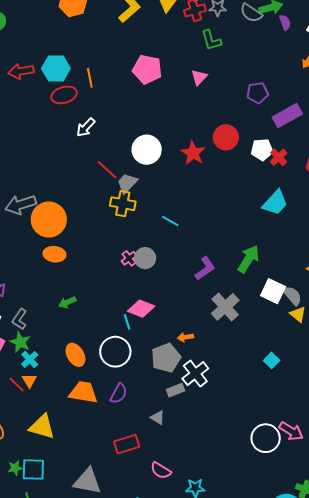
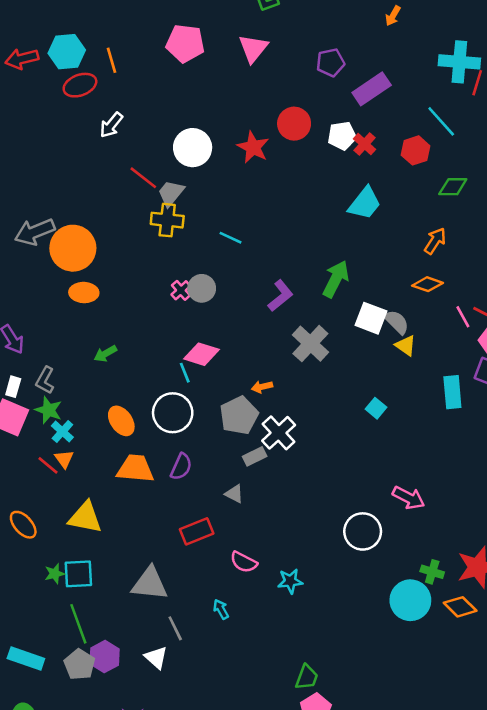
pink triangle: (199, 77) -> (253, 48), size x1.4
white circle: (266, 438) -> (363, 531), moved

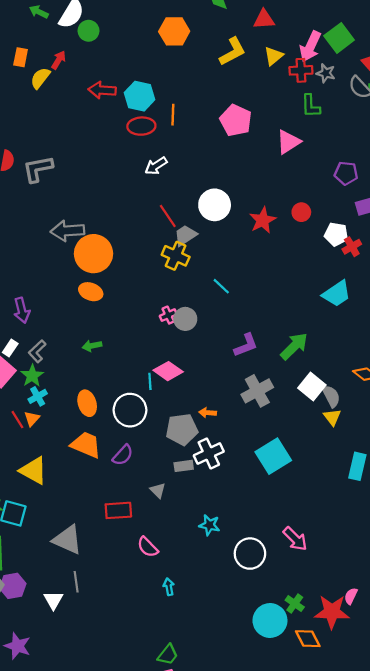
red circle: (294, 124) -> (301, 212), size x0.7
cyan square: (376, 408) -> (273, 456), moved, size x2.0
cyan star: (290, 581) -> (209, 525), moved
cyan arrow: (221, 609) -> (169, 587), moved

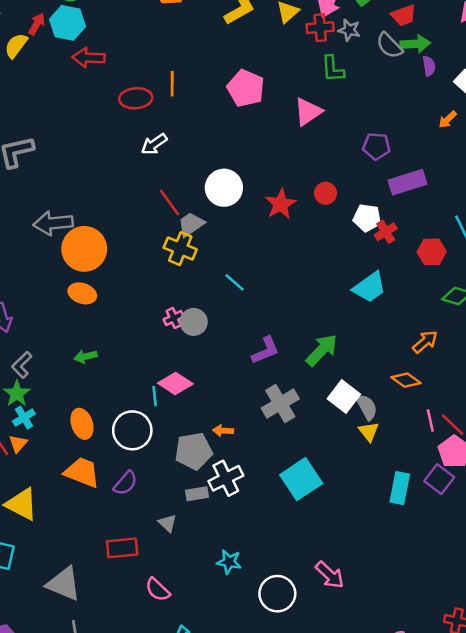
cyan hexagon: (140, 96) -> (68, 23), moved

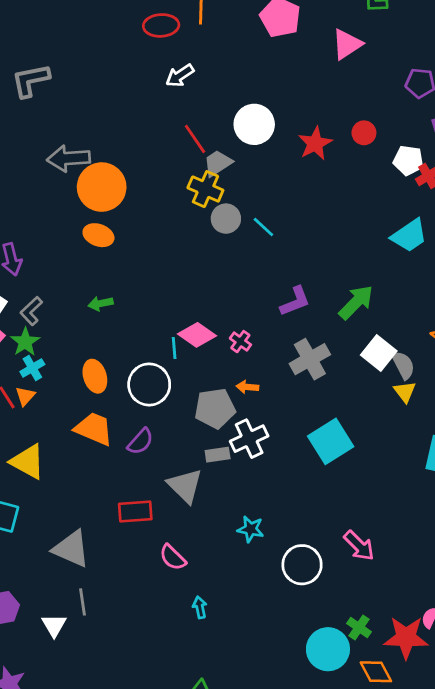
pink cross: (174, 318) -> (240, 342), moved, turned -30
gray circle: (194, 322) -> (226, 219), moved
gray triangle: (168, 523) -> (185, 486), size x1.8

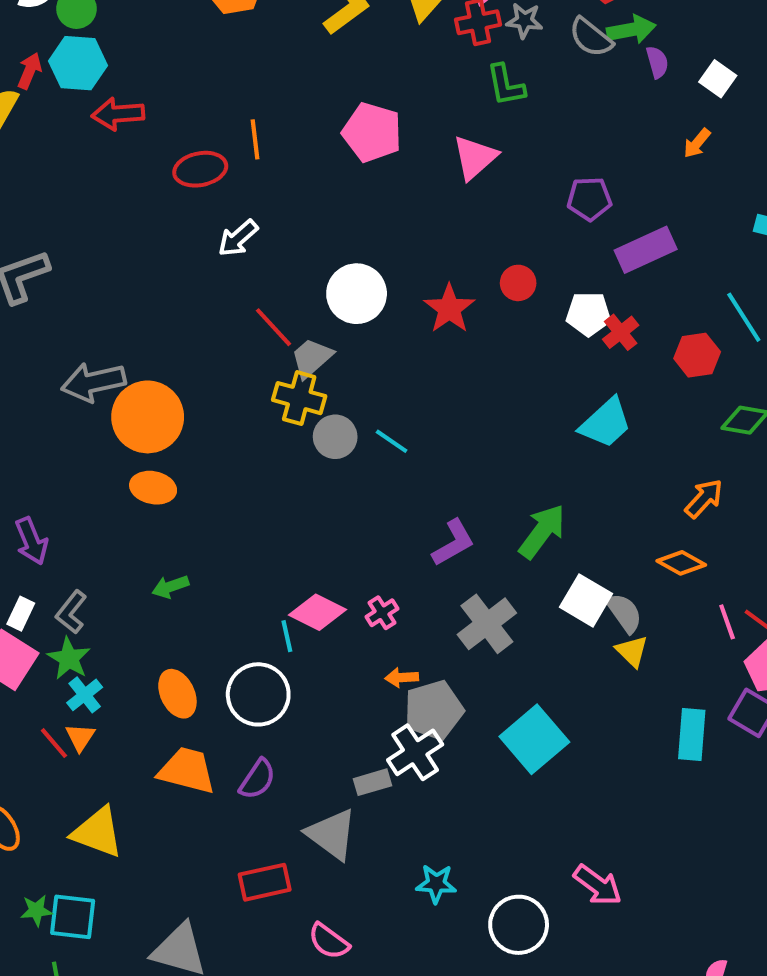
pink cross: (240, 342) -> (382, 613), turned 30
gray pentagon: (215, 408) -> (434, 710), moved

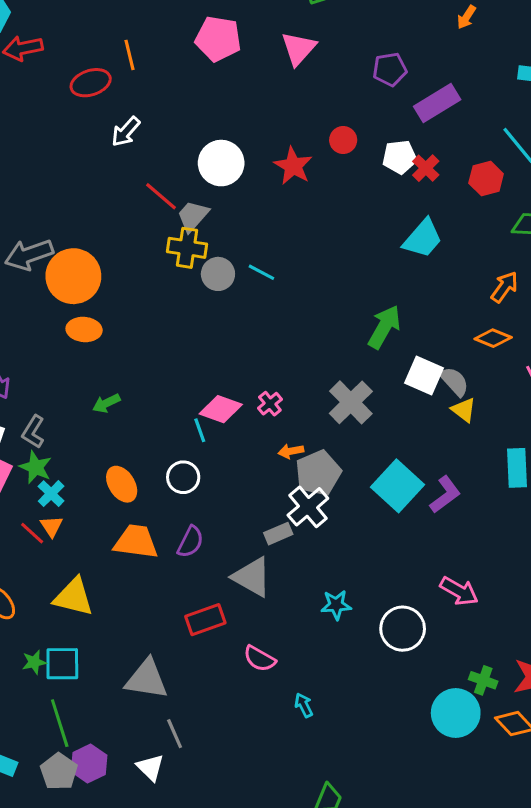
purple L-shape: (453, 543) -> (445, 495), moved
white circle: (258, 694) -> (183, 477), size x0.7

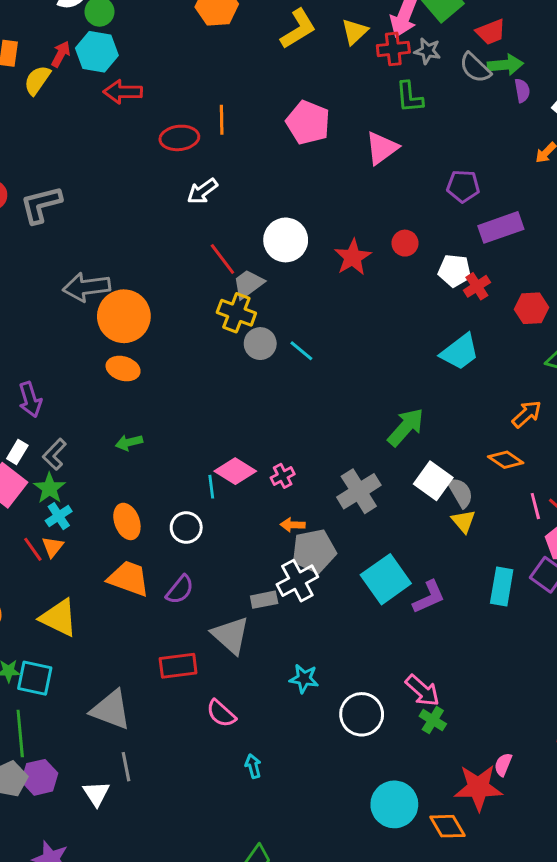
green cross: (483, 680) -> (433, 720), moved

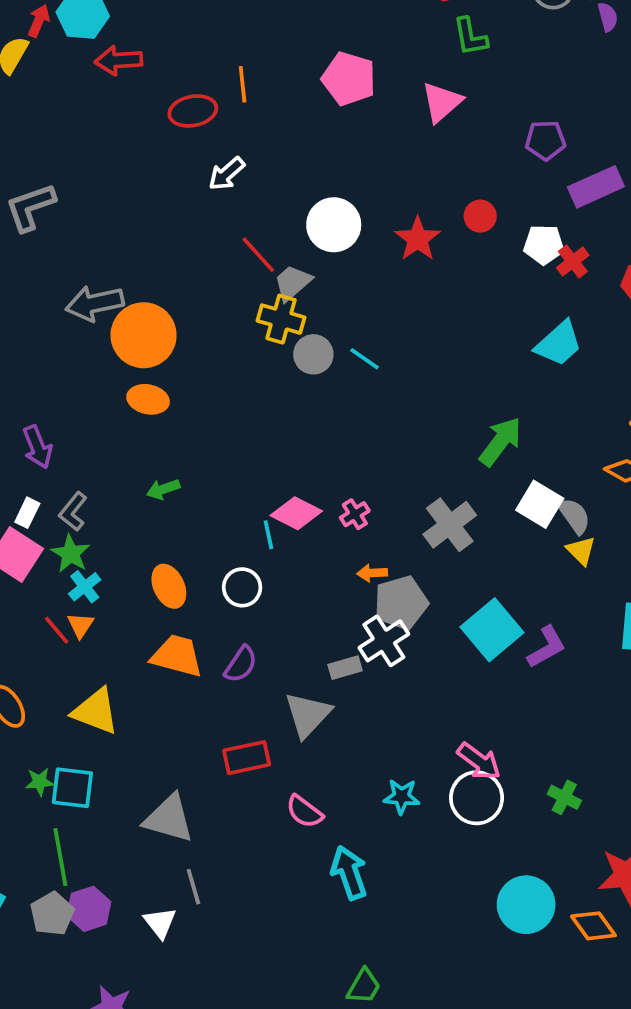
gray triangle: (231, 635) -> (308, 715), turned 36
cyan star: (304, 679) -> (402, 797), moved
pink arrow: (422, 691) -> (479, 761), moved
cyan arrow: (253, 766) -> (349, 873), size x1.8

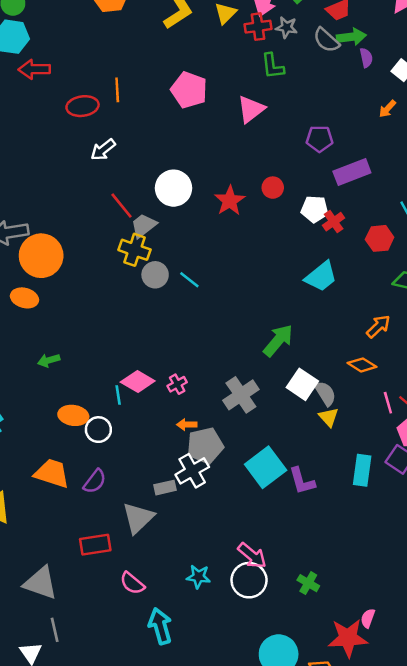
orange ellipse: (148, 399) -> (25, 298), moved
orange ellipse: (169, 586) -> (73, 415), moved, turned -60
purple L-shape: (547, 647) -> (302, 481), turned 100

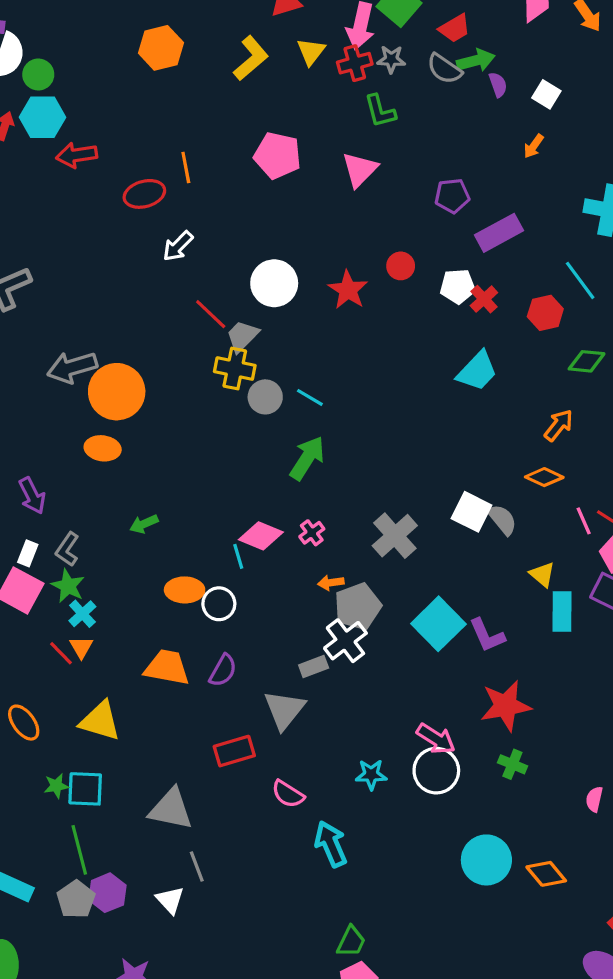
green arrow: (278, 340) -> (307, 458), moved
yellow triangle: (329, 417) -> (542, 574), moved
red star: (348, 638) -> (506, 706), moved

